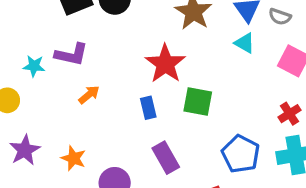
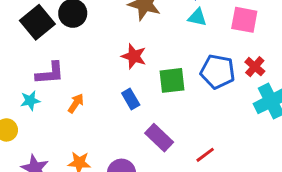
red star: (165, 64) -> (134, 56), size x0.7
cyan star: (34, 66) -> (30, 101), moved
blue pentagon: (241, 154) -> (218, 72), moved

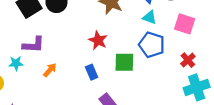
blue pentagon: (218, 72) -> (152, 45), moved

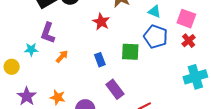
red star: (98, 40) -> (101, 22), moved
purple L-shape: (33, 45) -> (48, 33), turned 105
red cross: (188, 60) -> (189, 41), moved

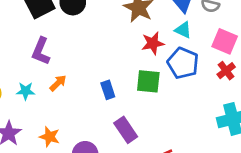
red star: (101, 22) -> (153, 43), moved, turned 30
cyan star: (31, 49) -> (26, 91), moved

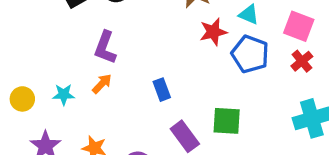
purple L-shape: (41, 51) -> (105, 47), moved
green square: (148, 81) -> (227, 121), moved

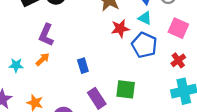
red cross: (302, 61) -> (178, 60), moved

